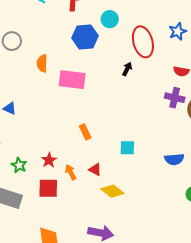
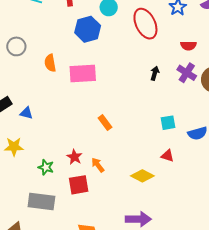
black arrow: (127, 69) -> (155, 73), moved
purple cross: (175, 98) -> (187, 73), turned 30
cyan square: (127, 148) -> (168, 123), moved
red triangle: (95, 170) -> (167, 156), moved

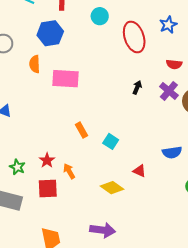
blue hexagon: (88, 29) -> (50, 33), moved
cyan square: (168, 123) -> (111, 141), moved, turned 35

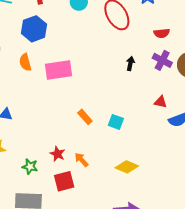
red triangle: (139, 171) -> (161, 102), moved

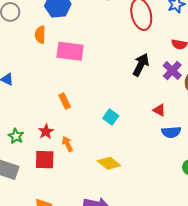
black arrow: (130, 64) -> (141, 65), size x1.6
orange rectangle: (85, 117) -> (65, 101), moved

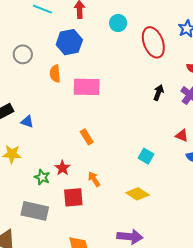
black arrow: (141, 65) -> (158, 93), size x0.7
cyan square: (111, 117) -> (146, 156), moved
red star: (46, 132) -> (62, 168), moved

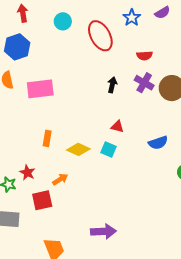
red triangle: (182, 136) -> (117, 127), moved
orange rectangle: (87, 137) -> (47, 138), turned 49
orange arrow: (94, 179) -> (60, 179), turned 98
yellow diamond: (138, 194) -> (78, 149), moved

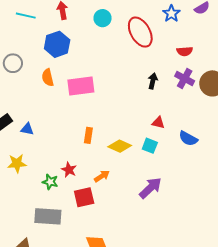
blue semicircle: (158, 143) -> (188, 138), moved, turned 48
purple arrow: (103, 231) -> (150, 188), moved, turned -40

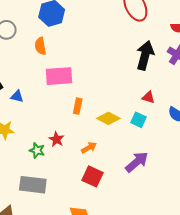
black arrow: (153, 81) -> (145, 55), size x1.8
pink rectangle: (81, 86) -> (59, 76), moved
red square: (84, 197) -> (92, 176), moved, turned 35

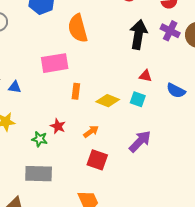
orange semicircle: (40, 46) -> (78, 28), moved, size x1.6

